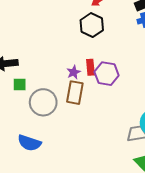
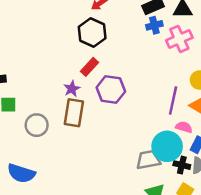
red rectangle: (90, 67) -> (90, 67), moved, turned 49
gray circle: (43, 102) -> (37, 125), size x0.7

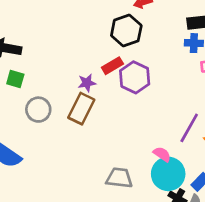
purple hexagon: (111, 90) -> (135, 77), moved
pink semicircle: (184, 127) -> (162, 154), moved
gray trapezoid: (148, 160) -> (119, 178), moved

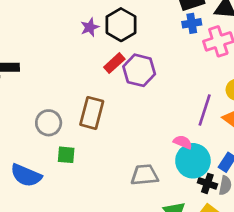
green square: (15, 79) -> (66, 155), moved
purple star: (87, 83) -> (90, 27), moved

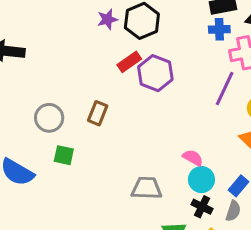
purple line: (205, 110) -> (225, 88), moved
brown rectangle: (92, 113) -> (98, 113), size x0.7
cyan circle: (193, 161) -> (201, 180), size x0.7
black cross: (207, 183) -> (202, 207), moved

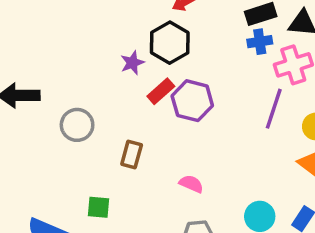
purple star: (108, 19) -> (132, 63), moved
gray circle: (49, 118) -> (77, 125), moved
pink semicircle: (193, 158) -> (191, 184), moved

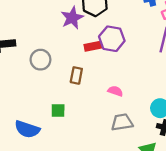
purple star: (132, 63) -> (72, 18), size x1.5
red rectangle: (161, 91) -> (93, 46), moved, turned 35

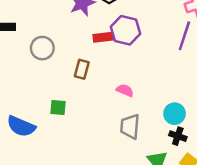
gray trapezoid: (122, 122) -> (130, 126), turned -80

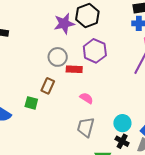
red rectangle: (103, 37) -> (74, 69), moved
gray circle: (42, 48) -> (58, 57), moved
brown rectangle: (82, 69) -> (48, 86), moved

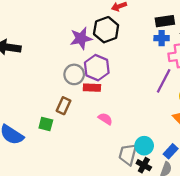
purple hexagon: (95, 51) -> (97, 68), moved
gray trapezoid: (86, 127) -> (128, 154), moved

